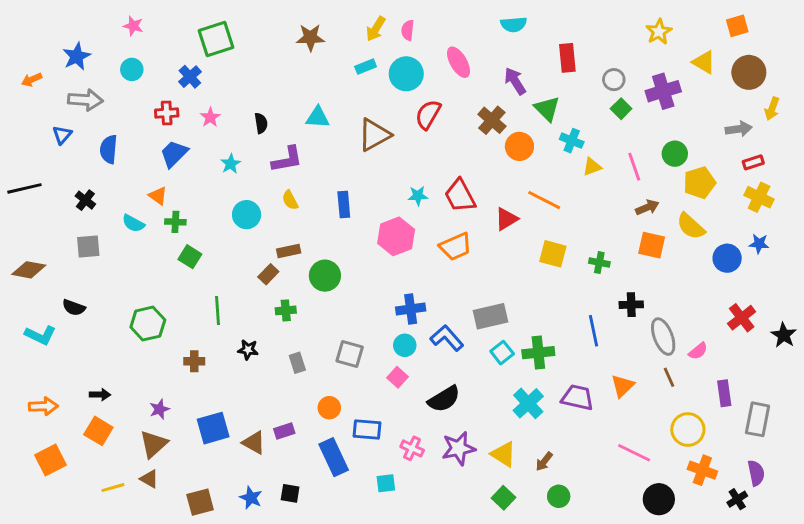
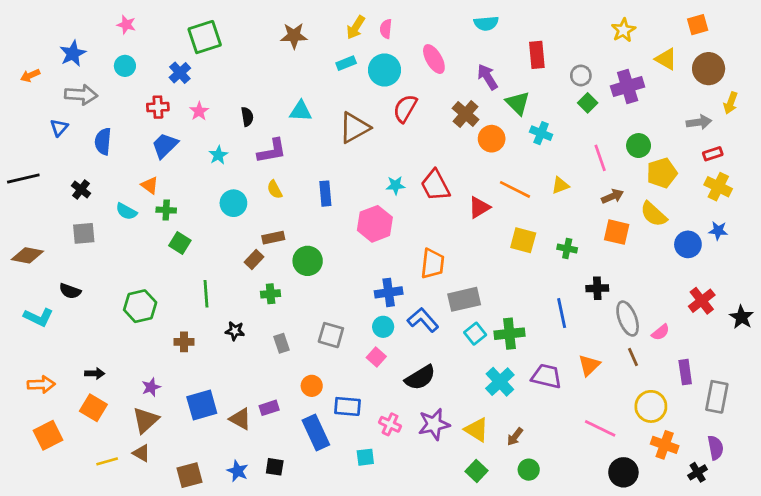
yellow triangle: (592, 167) -> (560, 185), moved
orange trapezoid: (456, 247) -> (433, 264), moved, turned -60

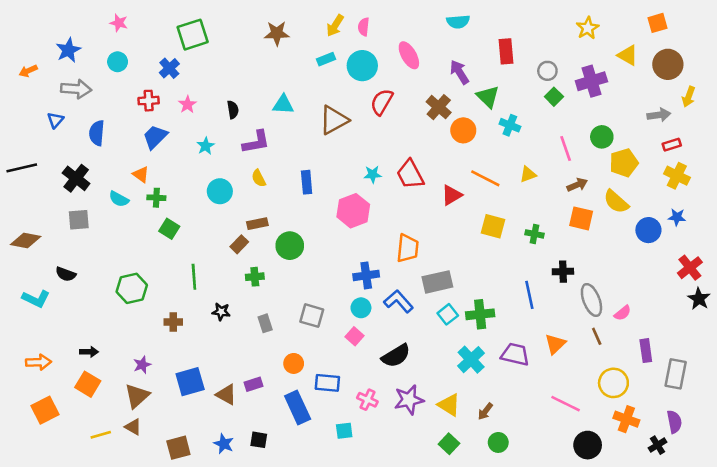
black cross: (81, 189) -> (76, 178), size x1.5
red cross: (702, 301) -> (690, 268), moved

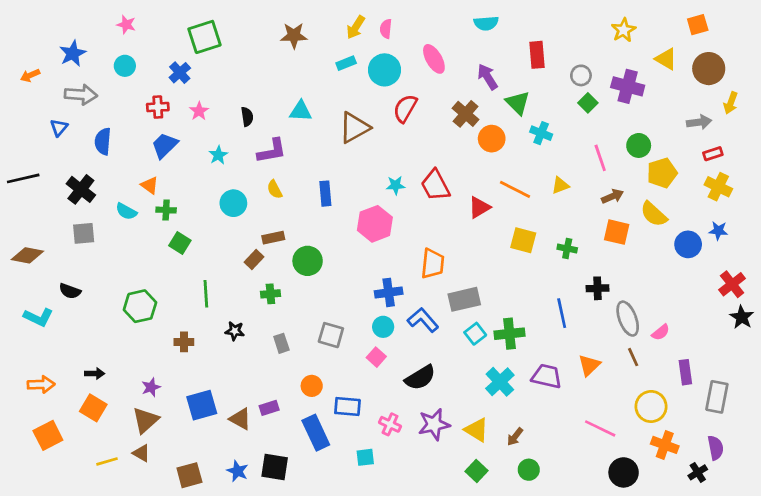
purple cross: (591, 81) -> (628, 86), turned 32
black square: (259, 440) -> (275, 467), size x1.5

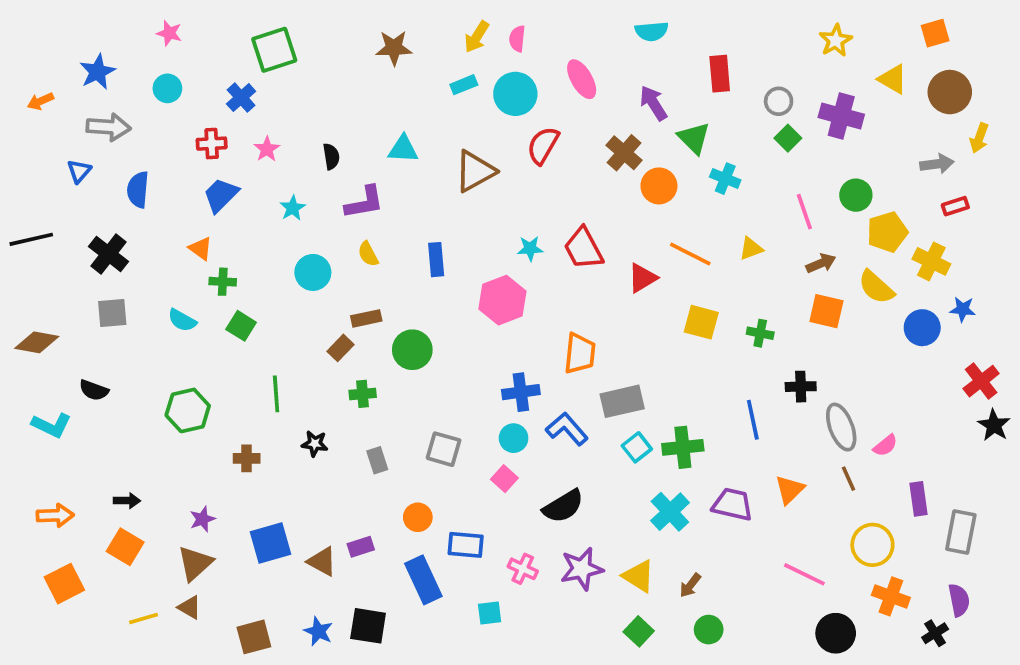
yellow cross: (718, 187) -> (931, 261), moved
cyan semicircle: (126, 211) -> (182, 320), moved

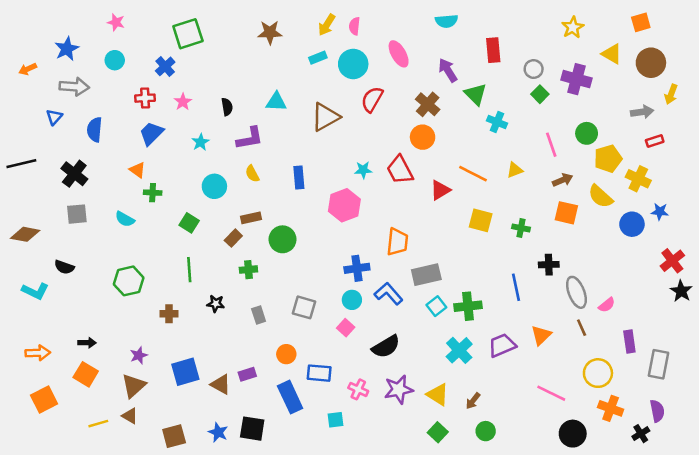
orange circle: (659, 186) -> (423, 137), moved
green square: (241, 326) -> (189, 223), moved
purple trapezoid: (733, 504) -> (502, 345), turned -36

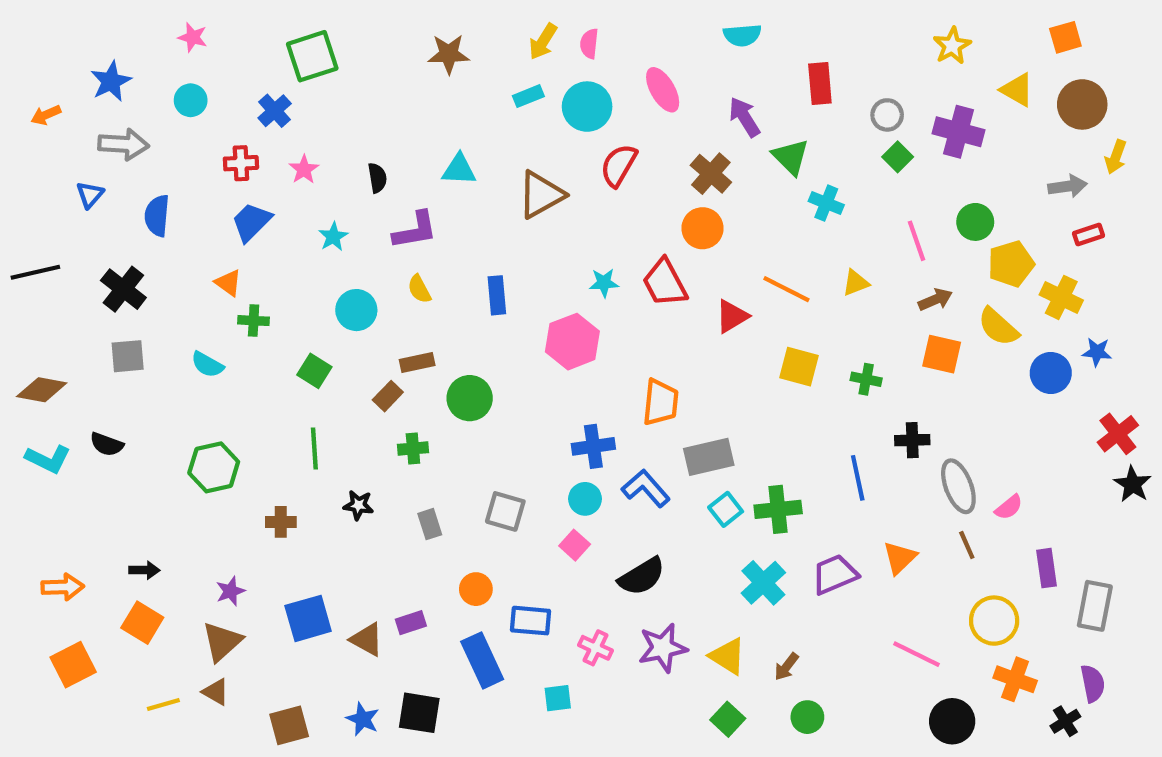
cyan L-shape: (35, 291) -> (48, 459), moved

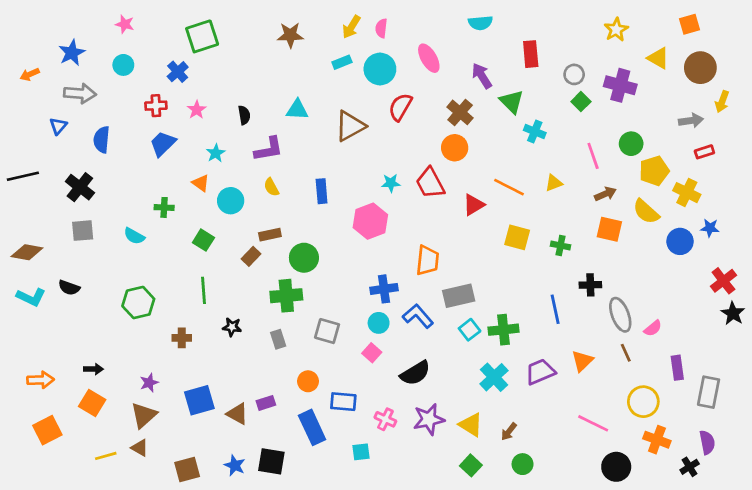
orange triangle: (228, 283) -> (201, 183), moved
green cross: (413, 449) -> (286, 296), moved, size x1.6

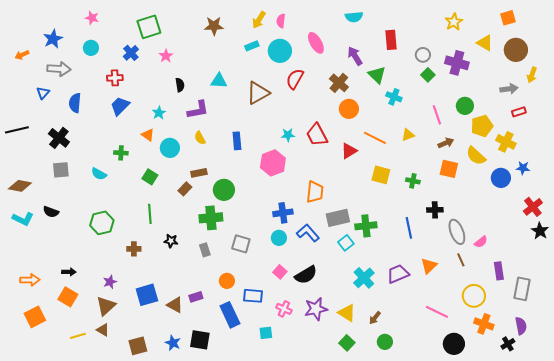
pink star: (197, 110) -> (166, 56), moved
orange circle: (455, 148) -> (349, 109), moved
green cross: (504, 330) -> (366, 226), moved
pink square: (372, 353) -> (280, 272), moved

